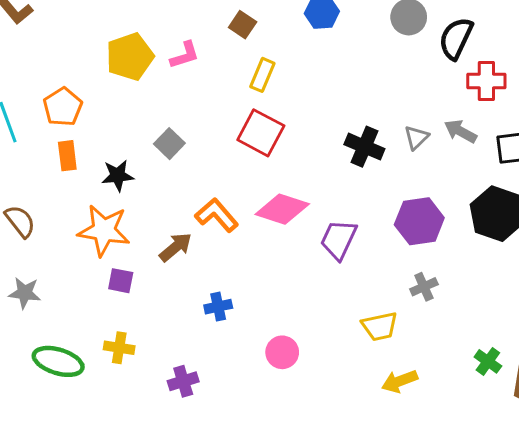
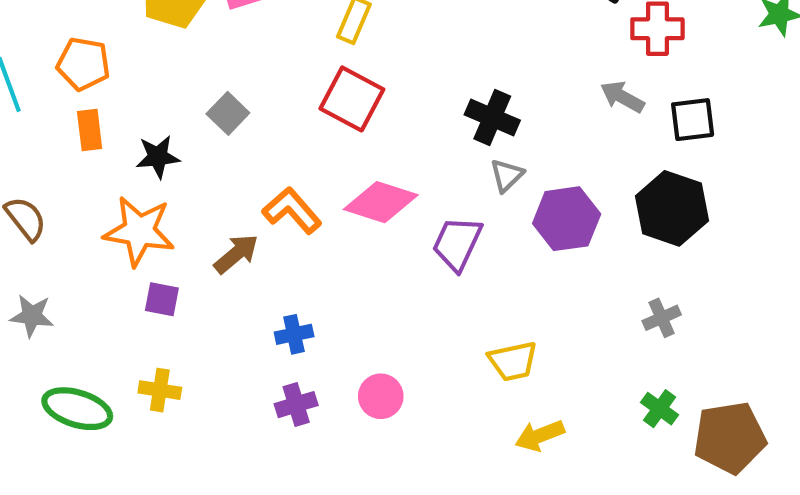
orange pentagon: (63, 107) -> (83, 64), turned -30
gray triangle: (416, 137) -> (507, 175), moved
gray cross: (424, 287) -> (662, 318), moved
purple cross: (183, 381) -> (296, 405), moved

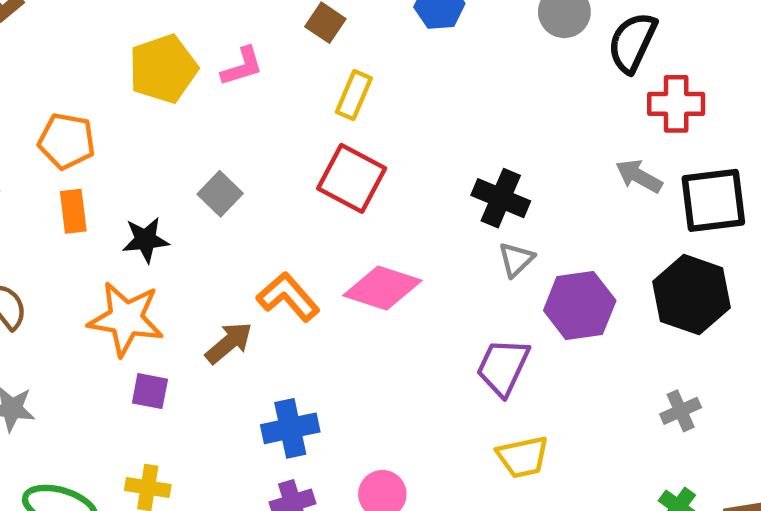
black square: (693, 120) -> (713, 200), size x1.4
purple trapezoid: (457, 243) -> (503, 367), moved
blue cross: (294, 334) -> (290, 428), size x1.4

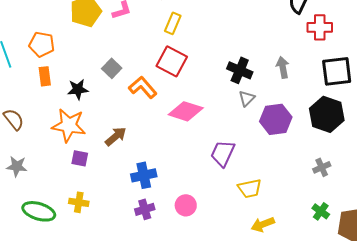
gray arrow: (639, 176) -> (283, 67), moved, turned 50
orange L-shape: (288, 297) -> (143, 87), moved
purple trapezoid: (503, 367) -> (223, 153), moved

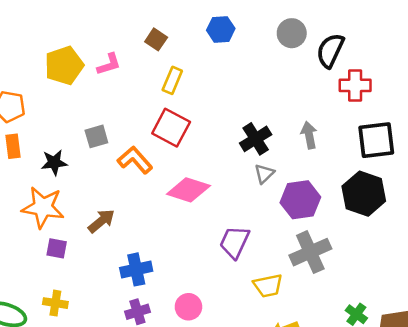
gray square: (112, 68) -> (96, 136), turned 30
black cross: (240, 70) -> (256, 139), turned 35
gray cross: (322, 167) -> (310, 252), moved, size x1.8

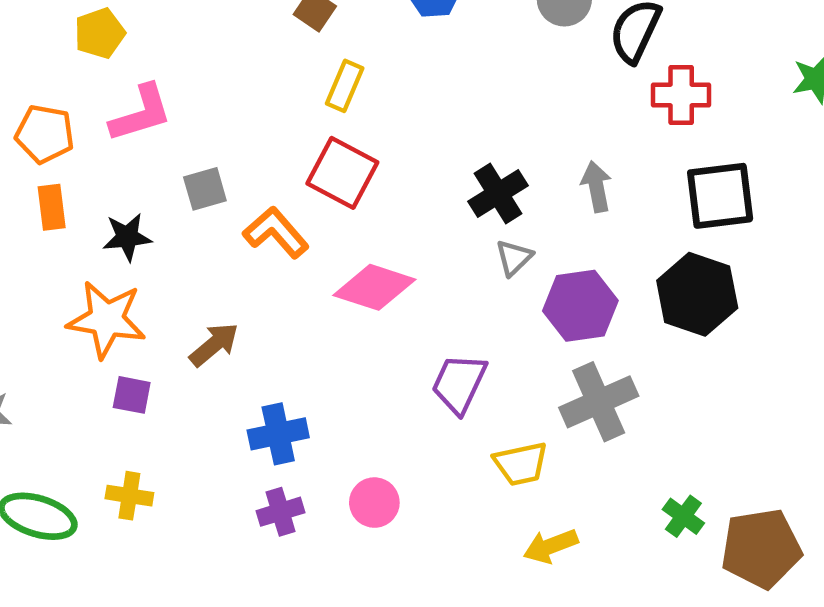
pink L-shape: (109, 64) -> (141, 113), moved, size x1.4
yellow pentagon: (64, 65) -> (100, 33), moved, size x0.7

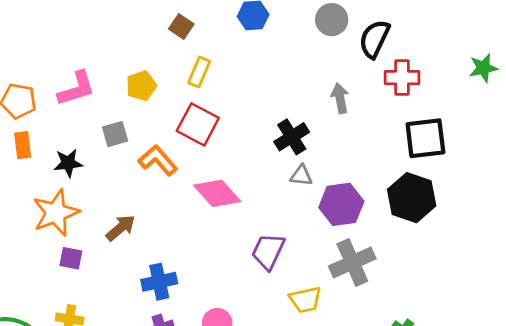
yellow pentagon: (100, 33) -> (141, 86), moved
gray arrow: (596, 187) -> (340, 98), moved
gray triangle: (514, 258) -> (301, 175), turned 50
pink diamond: (374, 287) -> (217, 193), turned 30
orange star: (107, 319) -> (56, 213), turned -30

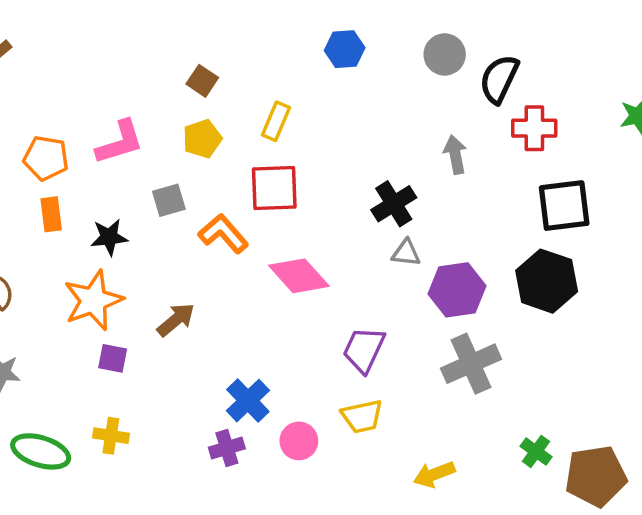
brown square: (181, 26) -> (202, 81), moved
red square: (198, 124) -> (274, 188), turned -30
blue cross: (159, 282) -> (248, 401), moved, turned -32
yellow trapezoid: (305, 300) -> (362, 416), moved

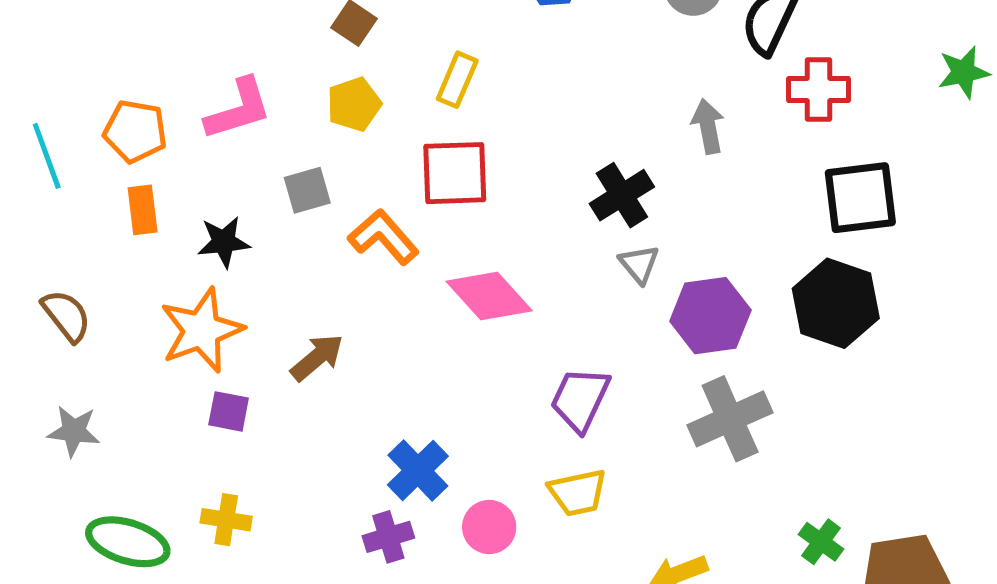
gray triangle: (406, 253) -> (639, 264), turned 44

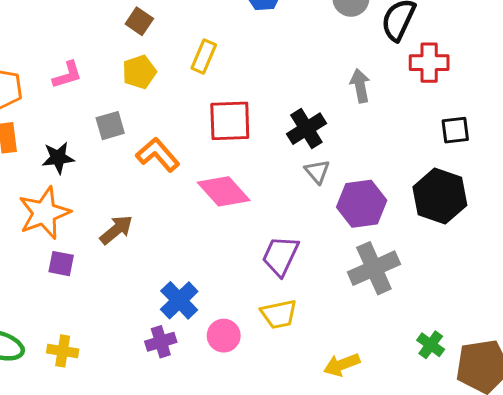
pink L-shape: (238, 109) -> (67, 75), size x0.7
red square: (455, 173) -> (230, 121), moved
black square: (860, 198) -> (455, 130), size x0.6
yellow cross: (226, 520) -> (63, 351), moved

